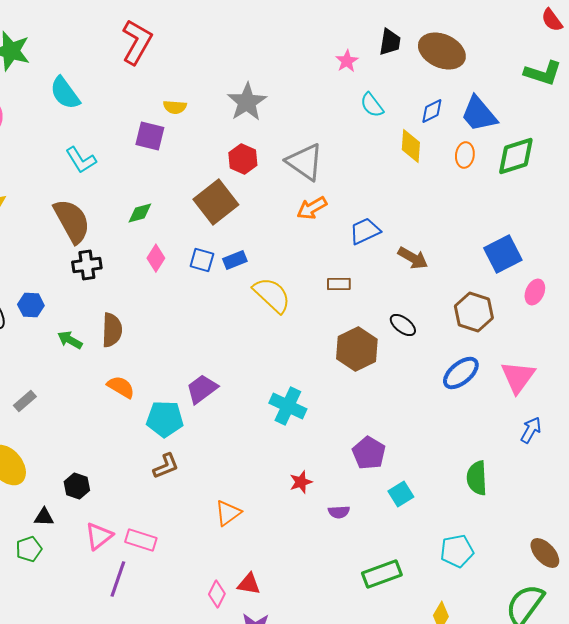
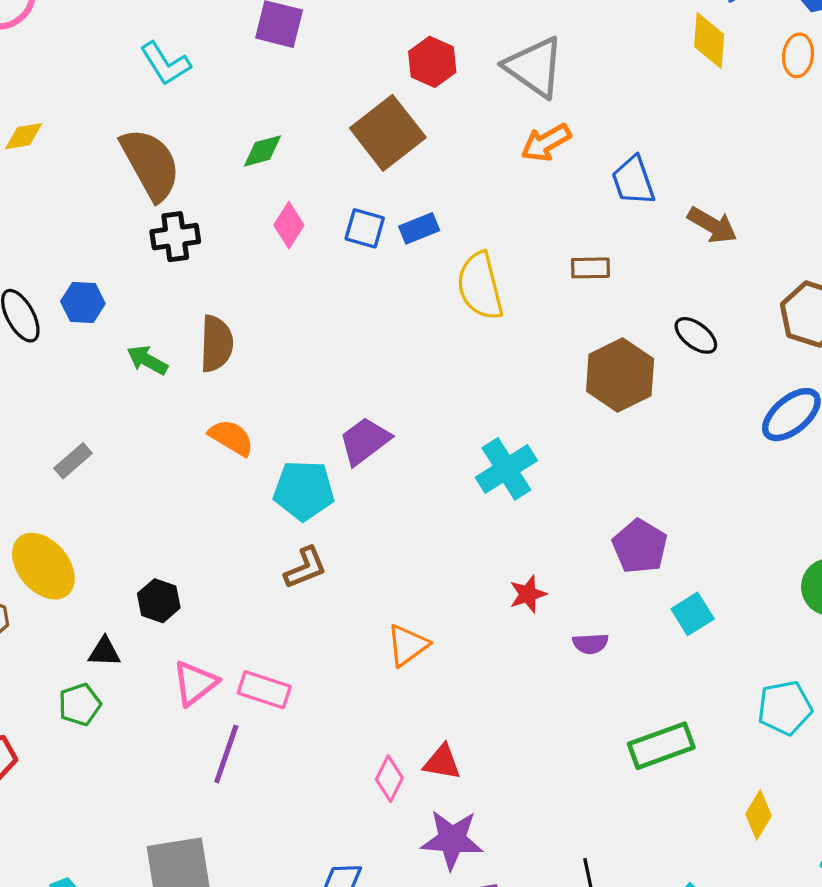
blue trapezoid: (365, 231) -> (633, 181), turned -84
yellow semicircle: (272, 295) -> (480, 286), turned -147
cyan cross: (288, 406) -> (506, 469), turned 33

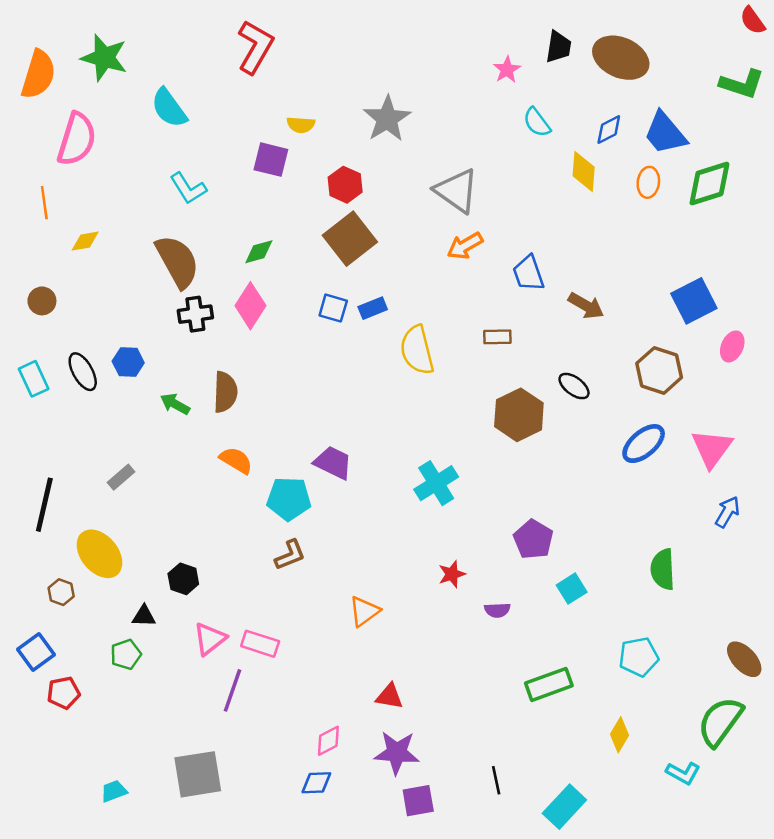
red hexagon: (432, 62) -> (345, 185), moved
pink diamond: (289, 225) -> (250, 306), moved, size x1.4
purple trapezoid: (365, 441) -> (333, 463), turned 63
pink diamond: (389, 779) -> (328, 741), moved, turned 36

